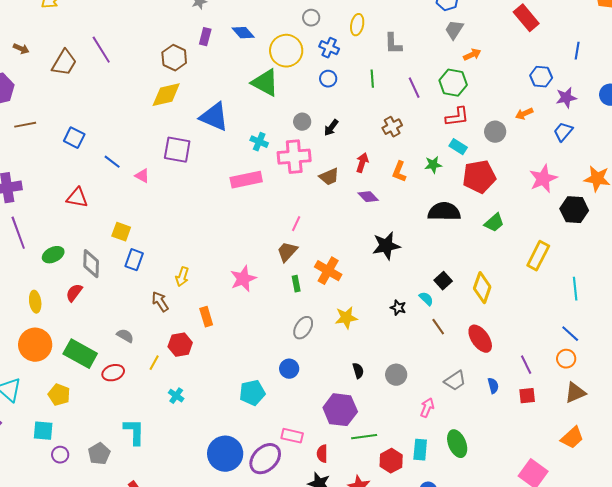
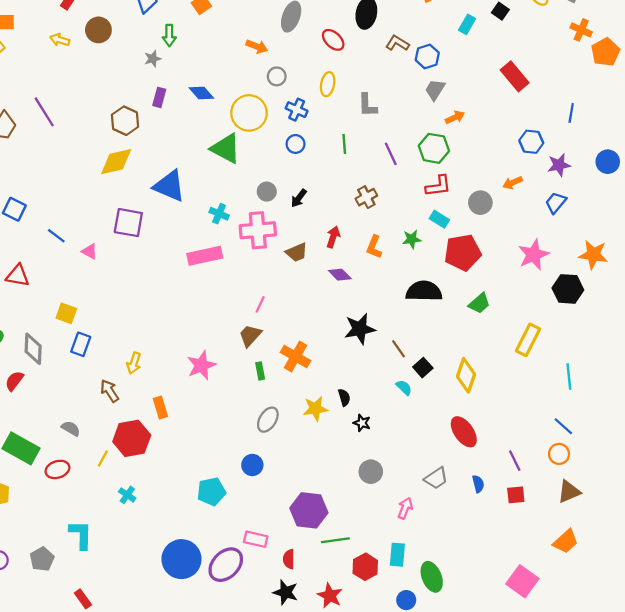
black star: (398, 308) -> (362, 423), moved
brown line: (438, 327) -> (398, 349), moved
red hexagon: (180, 345) -> (132, 438), size x1.4
black semicircle: (358, 371) -> (344, 397), moved
green ellipse: (457, 444) -> (432, 577), moved

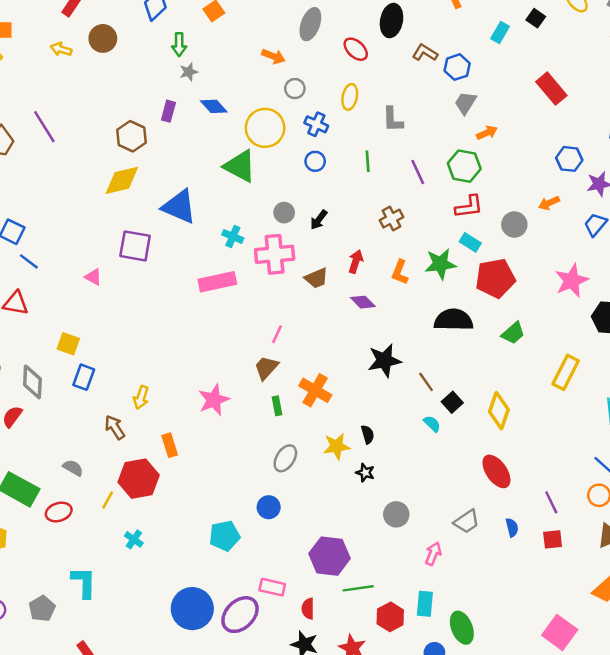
gray star: (153, 59) -> (189, 72), moved
blue line: (56, 236) -> (29, 261), moved
green star: (412, 239) -> (440, 264), size x1.5
black star: (362, 423) -> (365, 473), moved

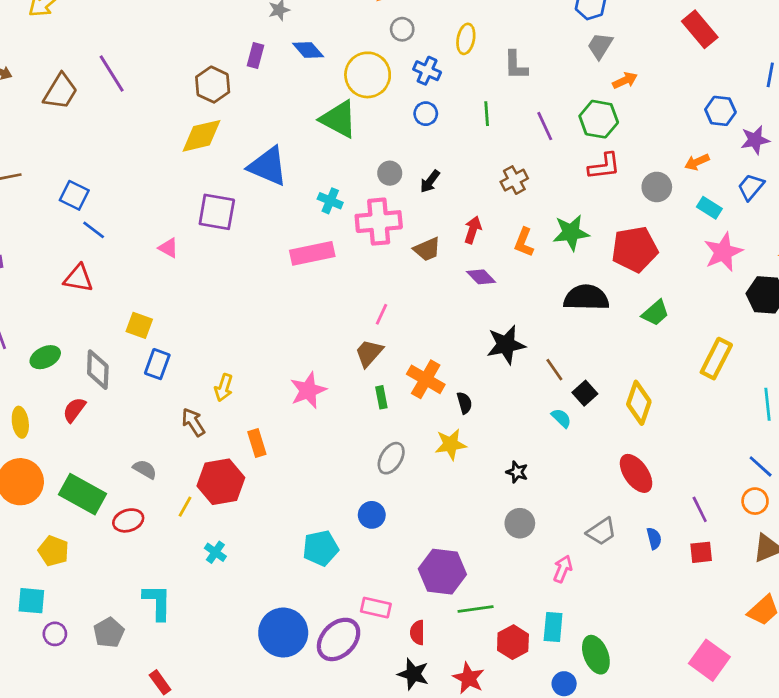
cyan rectangle: (470, 242) -> (709, 208), moved
black semicircle: (368, 434) -> (464, 403), moved
black star: (365, 473) -> (517, 472), moved

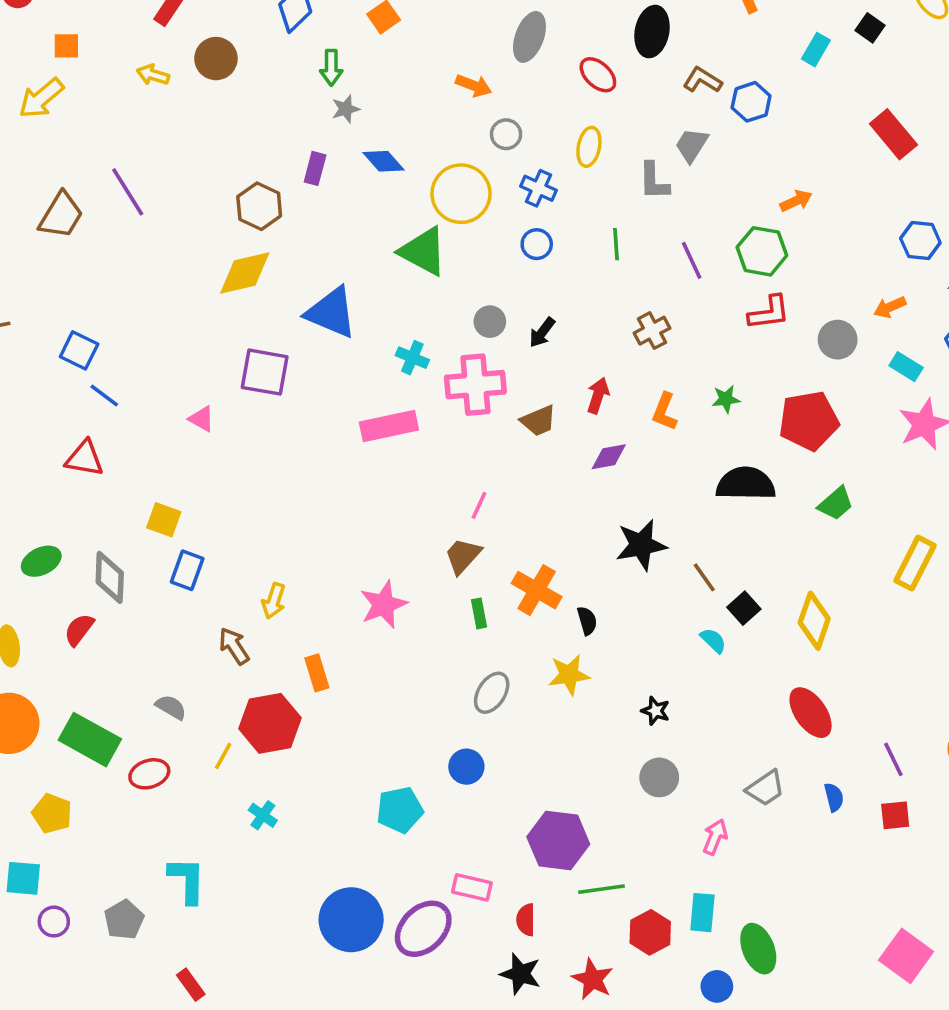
gray trapezoid: (600, 46) -> (692, 145), moved
green star: (571, 233) -> (726, 399), size x0.6
purple diamond: (481, 277) -> (609, 457), turned -56

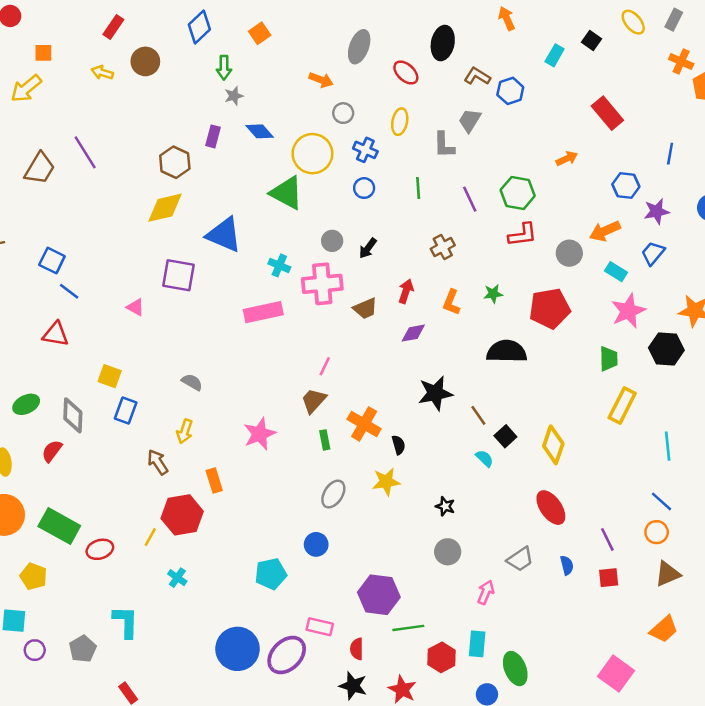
orange arrow: (796, 201) -> (567, 159), moved
orange arrow: (890, 307) -> (605, 231), size x1.4
green trapezoid: (836, 504) -> (609, 359), moved, turned -50
gray semicircle: (171, 707) -> (192, 382), moved

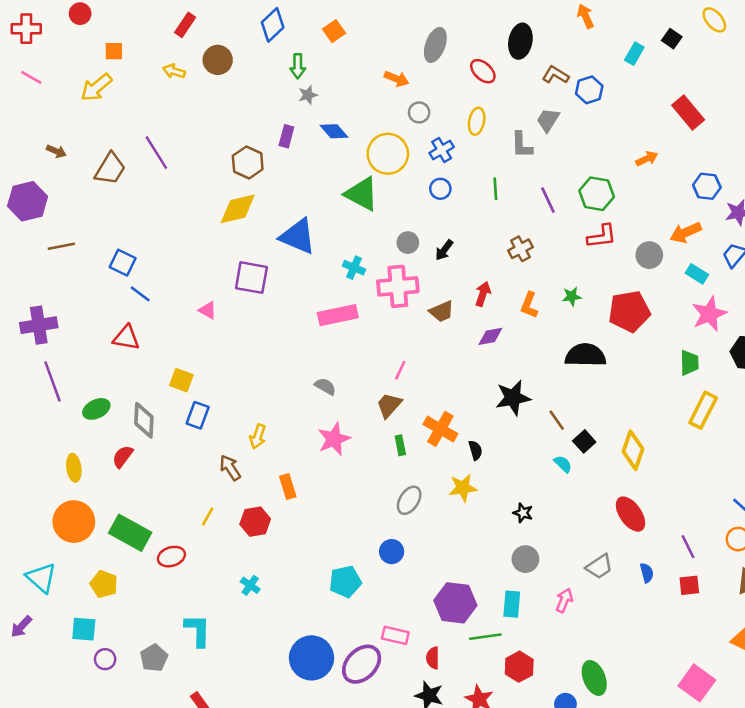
blue cross: (365, 150) -> (442, 150), turned 35
gray semicircle: (192, 382) -> (325, 386), moved
red hexagon: (182, 515) -> (255, 522), size x0.7
yellow line: (150, 537) -> (208, 517), moved
cyan rectangle: (477, 644) -> (512, 604), moved

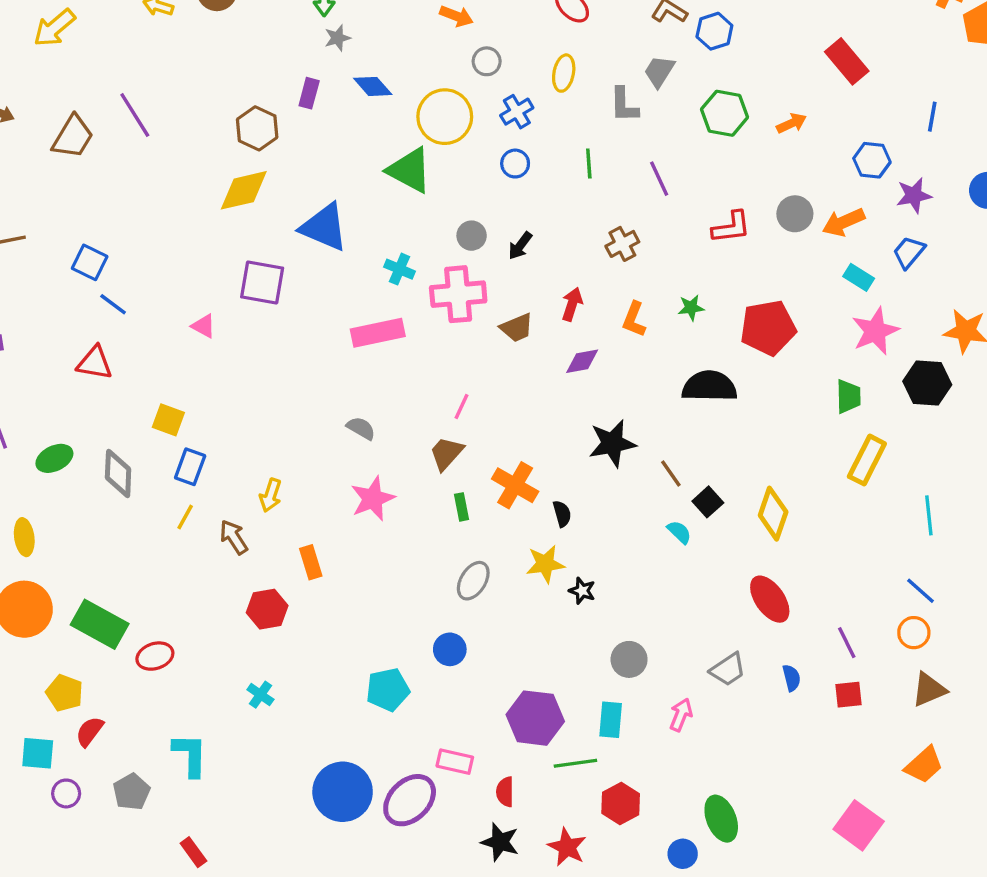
green hexagon: (597, 194) -> (725, 113), moved
gray circle: (649, 255) -> (795, 214), moved
red semicircle: (123, 456) -> (90, 731), moved
black star: (523, 513) -> (582, 591), moved
yellow line: (208, 517) -> (185, 517), moved

